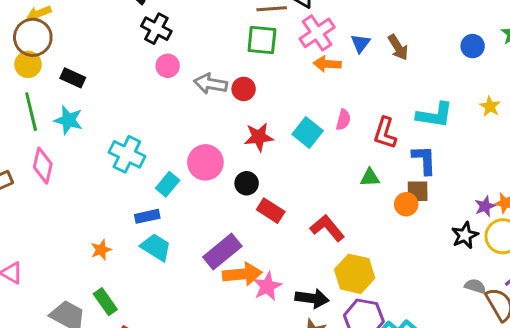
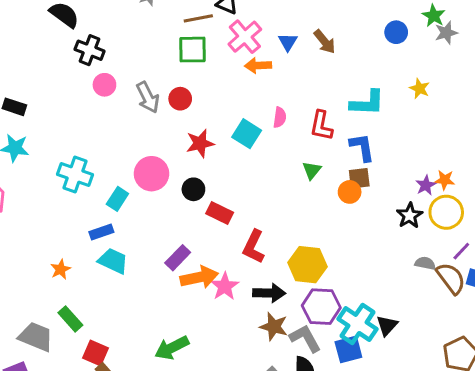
gray arrow: (211, 84) -> (148, 97), turned -120
green triangle: (370, 178) -> (312, 170), turned -42
red L-shape: (327, 228) -> (254, 247), moved, turned -108
purple rectangle: (222, 252) -> (178, 258), size x0.7

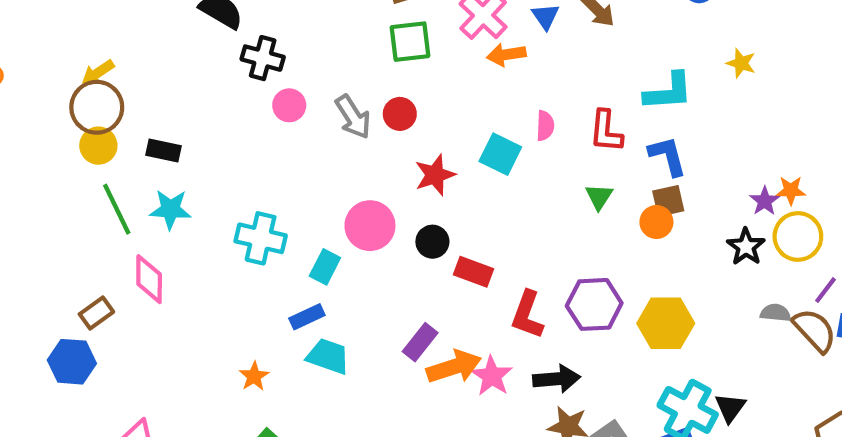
yellow hexagon: (307, 265) -> (666, 323), moved
purple hexagon: (321, 307) -> (594, 304), moved

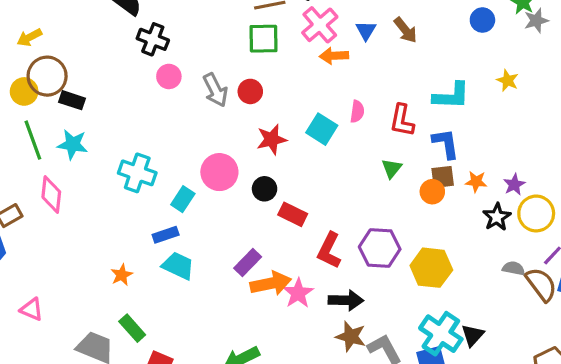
brown circle: (97, 107) -> (47, 76), moved
orange star: (791, 190) -> (476, 182), moved

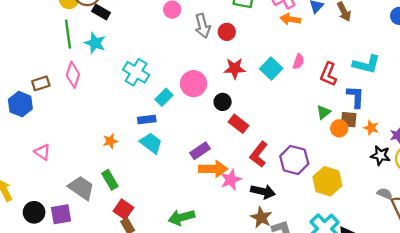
green triangle: (392, 168) -> (323, 112), moved
black star: (497, 217) -> (380, 155), turned 30

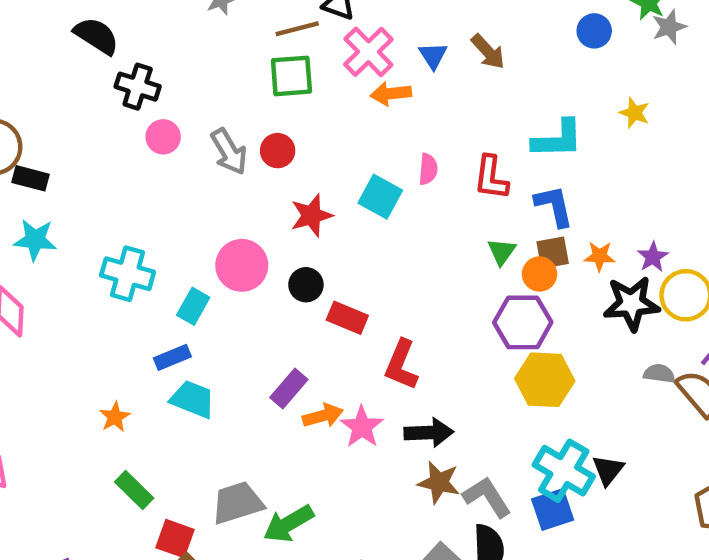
black star: (380, 155) -> (631, 304), size x1.4
purple hexagon: (294, 160) -> (523, 322), moved
orange arrow: (213, 169) -> (323, 416), size x0.7
gray trapezoid: (81, 188) -> (237, 503), moved, turned -36

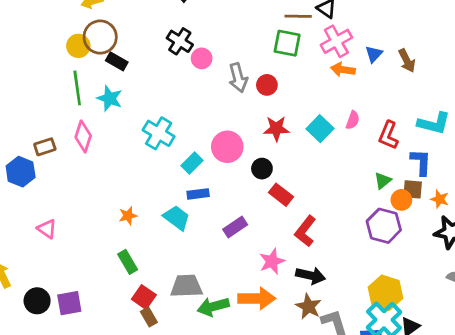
black cross: (138, 87) -> (180, 41), moved
blue rectangle: (172, 357) -> (198, 194), moved
yellow hexagon: (545, 380) -> (385, 293), moved
orange arrow: (323, 416) -> (257, 298), moved, size x1.5

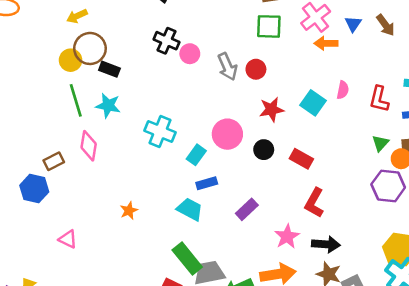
red rectangle: (281, 195) -> (301, 159), moved
orange star: (128, 216) -> (129, 211), moved
green rectangle: (128, 262) -> (187, 259), moved, size x1.4

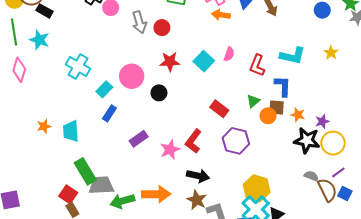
red rectangle: (301, 159) -> (219, 109), moved
blue rectangle: (207, 183) -> (109, 113), turned -49
purple hexagon: (388, 186) -> (236, 141), moved
cyan trapezoid: (190, 209) -> (71, 131), moved, turned -130
pink star: (287, 236) -> (170, 150), moved

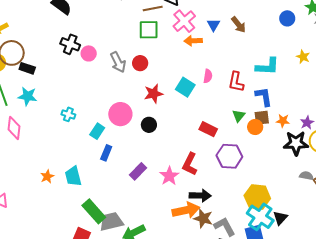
cyan cross: (78, 67) -> (68, 114), size x0.6
orange arrow: (156, 194) -> (186, 210), moved

